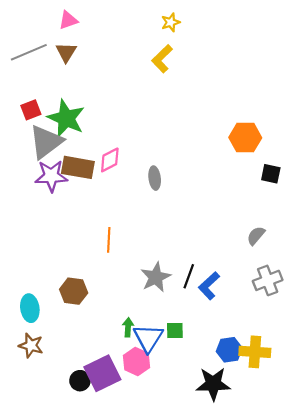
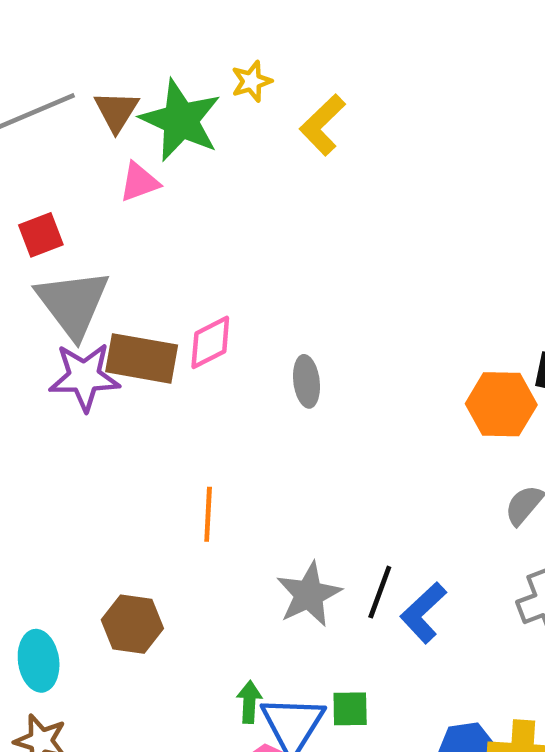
pink triangle: (68, 20) -> (139, 182), moved
yellow star: (171, 22) -> (252, 81), moved
green star: (66, 118) -> (181, 120), moved
orange hexagon: (245, 138) -> (501, 404), moved
gray triangle: (46, 142) -> (73, 303), turned -30

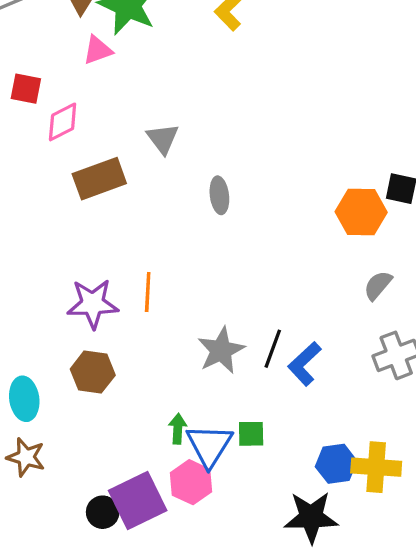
red square: (41, 235) -> (26, 89), turned 32
gray triangle: (73, 303) -> (163, 139), moved, size x0.6
pink diamond: (210, 342) -> (63, 122), moved
brown rectangle: (142, 358) -> (99, 179), turned -30
purple star: (84, 377) -> (93, 304), moved

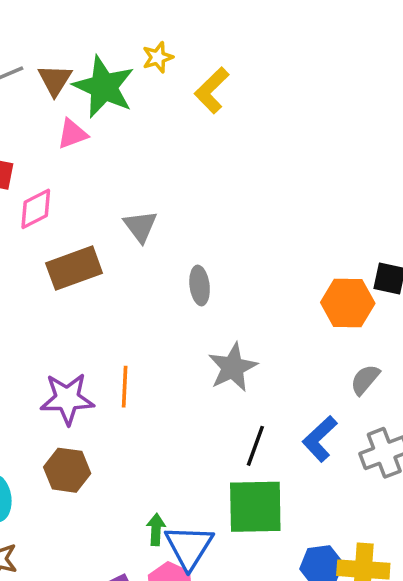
gray star: (221, 350) -> (233, 367), moved
blue L-shape: (304, 364) -> (320, 439), moved
green square: (251, 434) -> (255, 507), moved, size x2.0

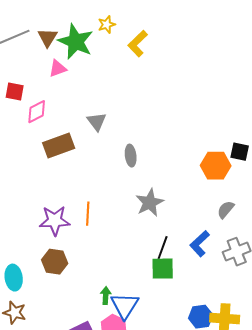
green square: (255, 507) -> (163, 269), moved, size x0.7

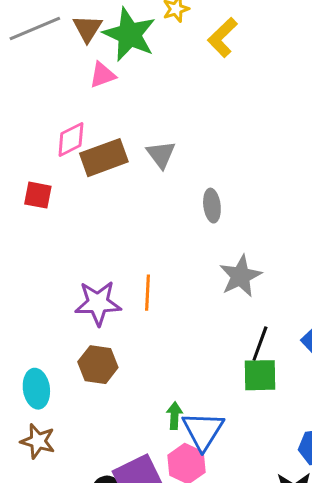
red square: (15, 92) -> (38, 195), moved
brown rectangle: (59, 146) -> (104, 158), moved

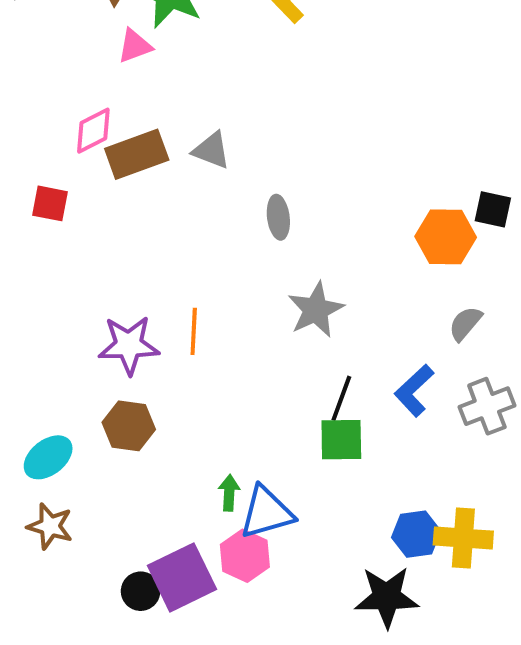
gray triangle: (161, 155) -> (211, 150), turned -32
cyan ellipse: (36, 389) -> (48, 457), turned 60
blue triangle: (203, 431) -> (267, 512), turned 42

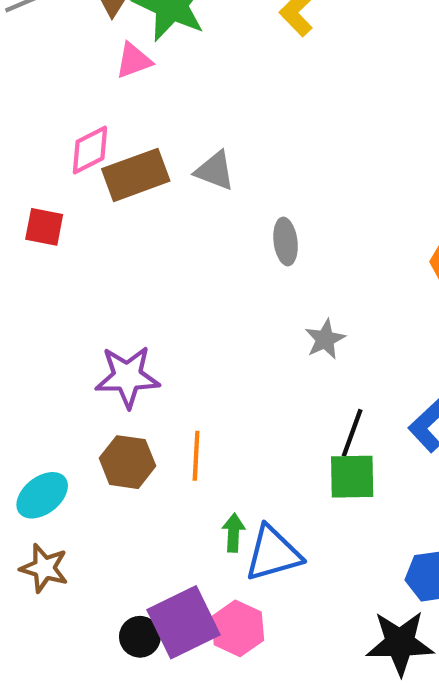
gray star: (316, 310) -> (325, 339), size x0.7
orange line: (194, 331) -> (196, 456), moved
pink hexagon: (245, 556) -> (238, 628), moved

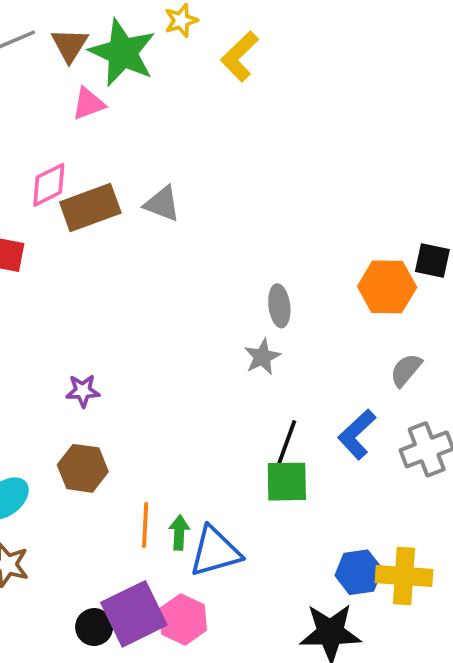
gray ellipse: (286, 242) -> (279, 306), moved
purple star: (127, 377) -> (83, 391), size x0.6
orange line: (196, 456) -> (145, 525), moved

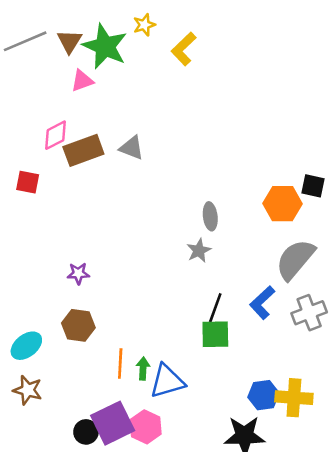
gray semicircle: (406, 370) -> (295, 259), size x1.8

